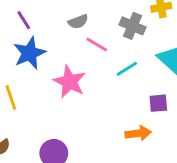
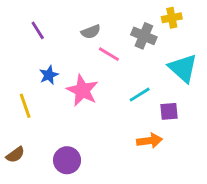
blue star: (29, 53) -> (49, 75), moved, size x0.6
cyan line: (127, 69) -> (140, 95), moved

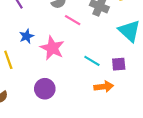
cyan line: (140, 95) -> (92, 61), moved, turned 63
purple circle: (67, 160) -> (45, 89), moved

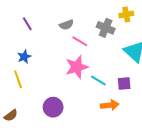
blue star: (27, 36) -> (24, 57), moved
pink star: (52, 48) -> (77, 67), moved, turned 30

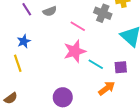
gray semicircle: (66, 25) -> (50, 11), moved
orange arrow: (110, 105) -> (107, 88), turned -30
purple circle: (53, 107) -> (63, 97), moved

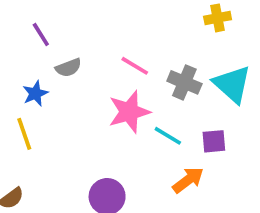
gray semicircle: (50, 11) -> (68, 68), moved
gray cross: (103, 13) -> (184, 82), moved

